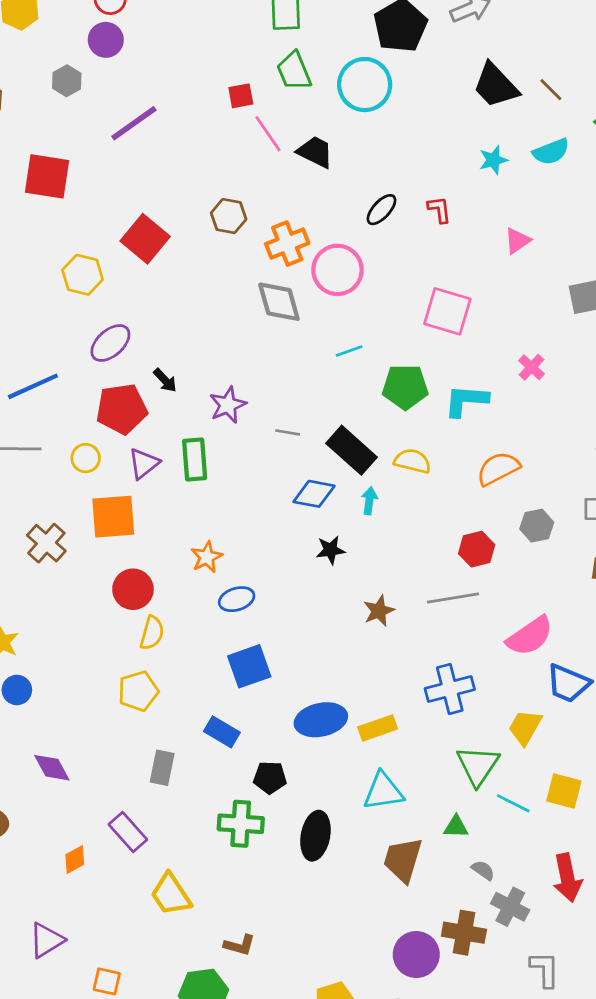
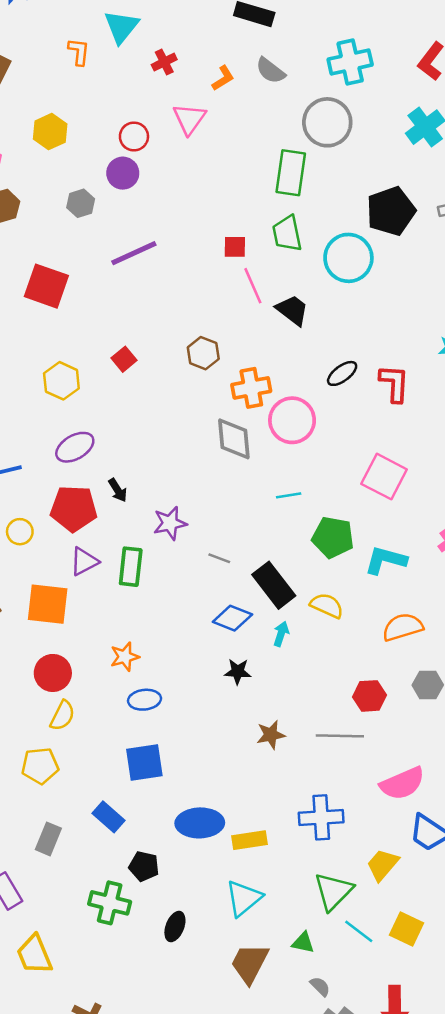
red L-shape: (439, 210) -> (394, 383), size x1.5
red square: (145, 239) -> (124, 359), size x0.6
yellow circle: (86, 458) -> (20, 532), moved
cyan triangle: (383, 791) -> (244, 898), turned -42
black ellipse: (315, 836) -> (175, 927), size x0.7

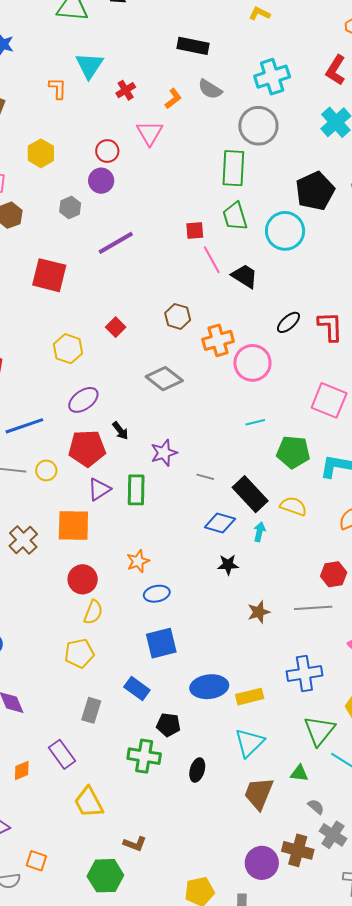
gray diamond: (234, 439) -> (164, 379), moved, turned -42

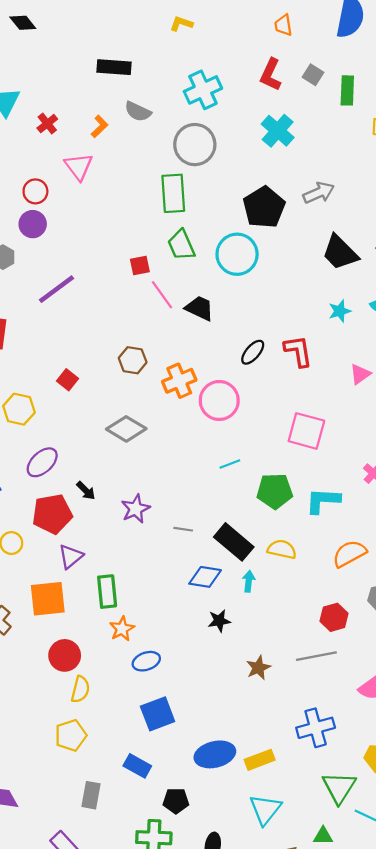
green rectangle: (136, 490) -> (107, 592), moved

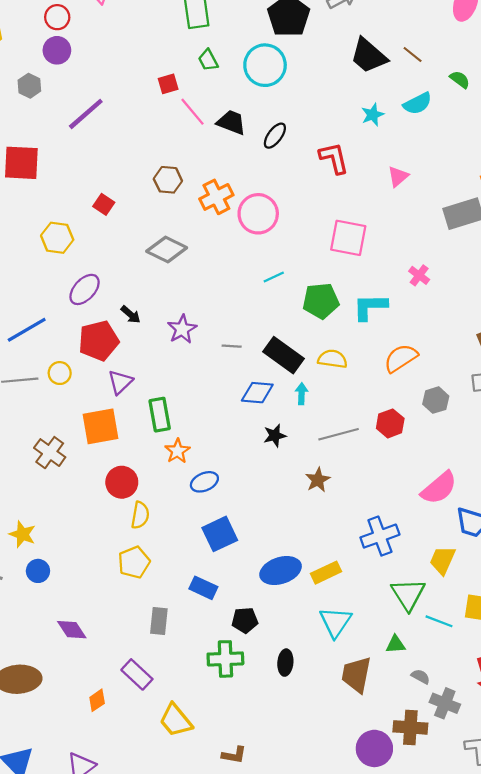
green trapezoid: (181, 245) -> (208, 60), size x0.7
black ellipse: (253, 352) -> (275, 136), moved
gray line: (316, 656) -> (339, 434), moved

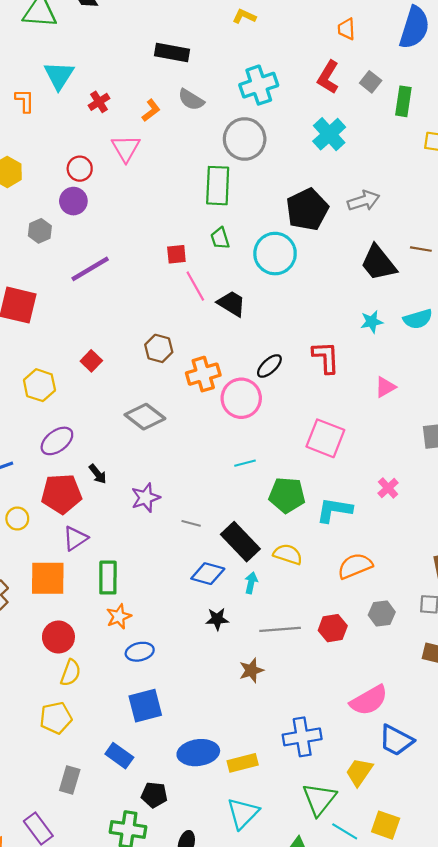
brown line: (413, 55) -> (421, 249), moved, turned -40
black ellipse: (275, 136) -> (269, 366), moved

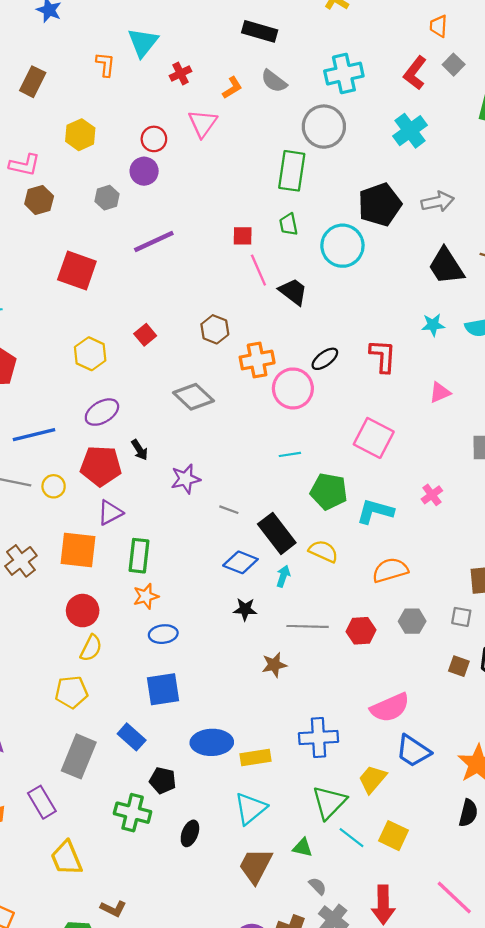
gray square: (371, 82) -> (454, 65), moved
gray rectangle: (70, 780) -> (79, 756), size x1.5

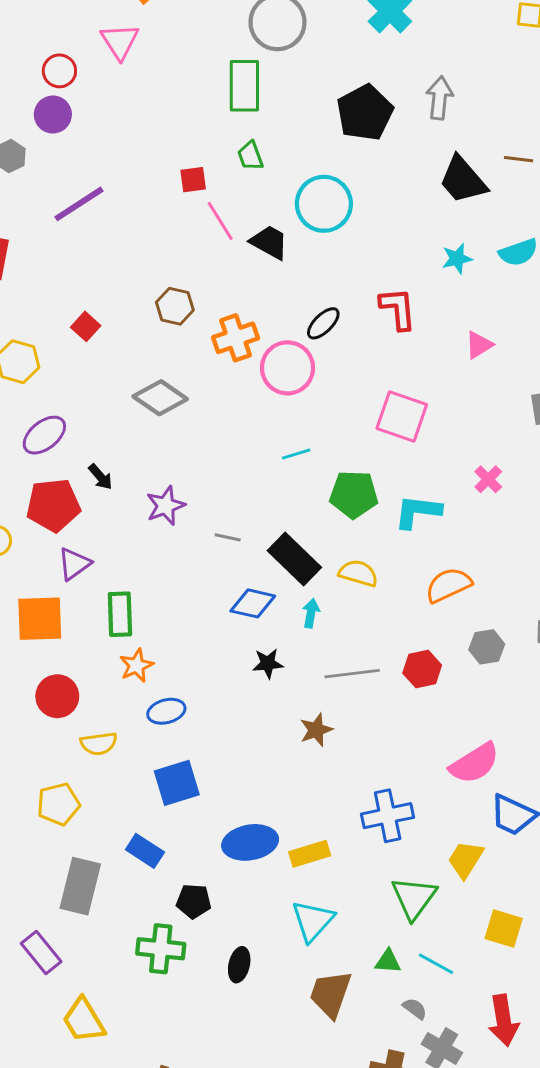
gray arrow: (438, 202) -> (439, 98), turned -64
cyan circle: (342, 246) -> (324, 204), moved
yellow semicircle: (91, 648) -> (99, 744), moved, turned 64
cyan line: (352, 838) -> (436, 964), moved

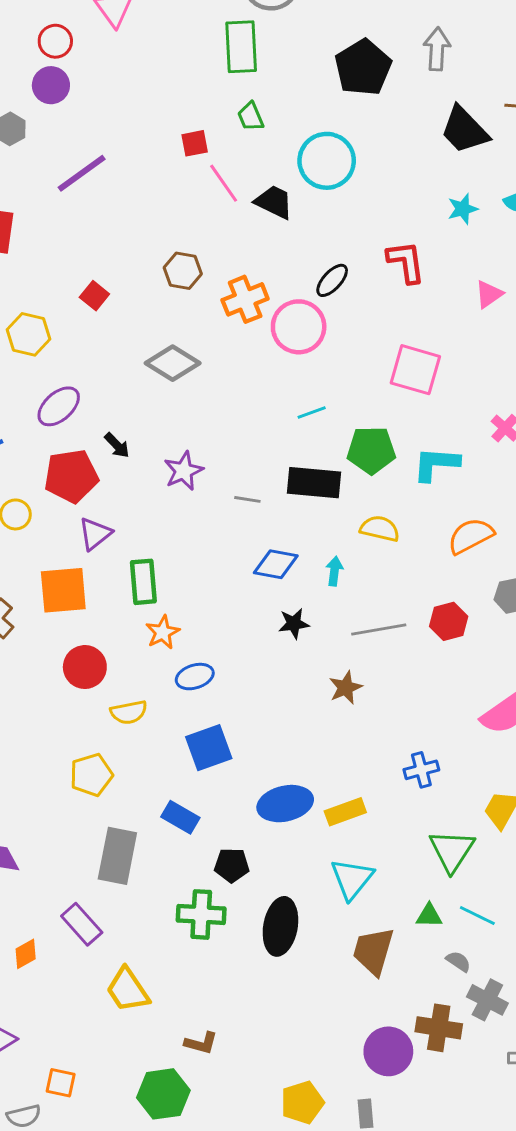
black rectangle: (294, 559) -> (314, 483), moved, turned -36
blue cross: (388, 816) -> (421, 770), size x0.7
black ellipse: (239, 965) -> (280, 926), size x1.6

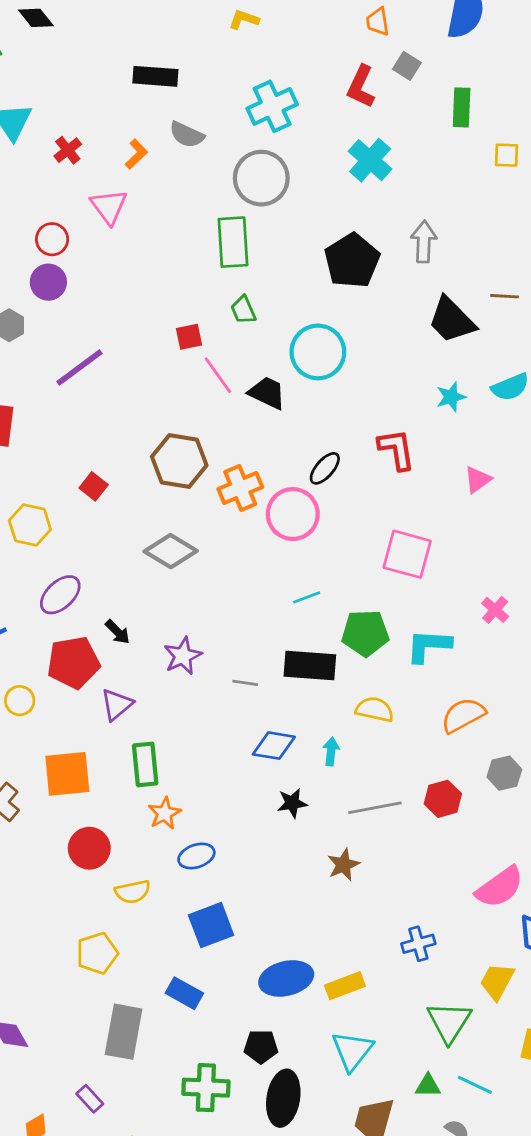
brown hexagon: (183, 271) -> (179, 461), size x1.5
purple triangle: (95, 534) -> (117, 705), moved
black pentagon: (232, 865) -> (261, 1047), moved
purple rectangle: (82, 924) -> (90, 1099), size x0.7

